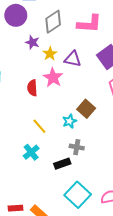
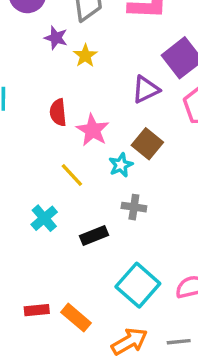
purple triangle: (73, 59) -> (146, 89), moved, turned -36
pink star: (53, 78) -> (93, 130), moved
cyan cross: (31, 152) -> (44, 218), moved
black rectangle: (62, 164) -> (94, 235), moved

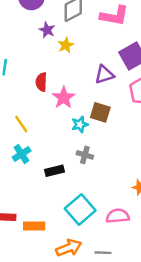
brown square: (147, 144) -> (100, 112), turned -30
yellow line: (72, 175) -> (21, 124), moved
orange rectangle: (76, 318) -> (34, 226), turned -48

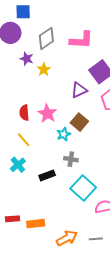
red semicircle: (41, 82) -> (24, 113), moved
brown square: (100, 112) -> (79, 122), turned 30
yellow line: (21, 124) -> (24, 140), moved
cyan square: (80, 209) -> (83, 188), moved

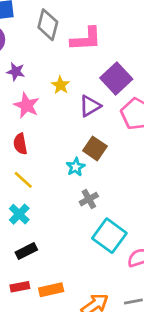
gray diamond: (46, 38) -> (48, 25), moved, turned -35
yellow star: (44, 69) -> (60, 85), moved
pink star: (47, 113) -> (26, 105), moved
gray cross: (71, 159) -> (89, 199), turned -32
black rectangle: (47, 175) -> (26, 251), moved

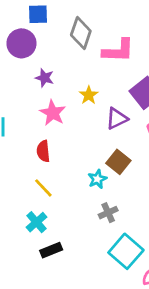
black rectangle: (26, 251) -> (51, 250), moved

